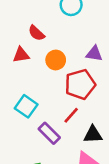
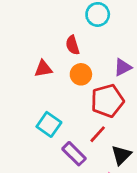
red semicircle: (36, 33) -> (73, 45), moved, turned 30
purple triangle: (94, 54) -> (123, 67), turned -36
black triangle: (93, 135) -> (121, 155), turned -42

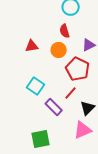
red semicircle: (73, 45) -> (65, 31), moved
red pentagon: (107, 101) -> (78, 69), turned -30

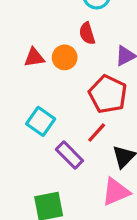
orange circle: (59, 50) -> (65, 57), moved

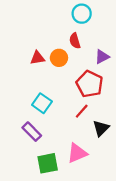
purple rectangle: (69, 155) -> (32, 132), moved
pink triangle: (116, 192) -> (77, 153), moved

